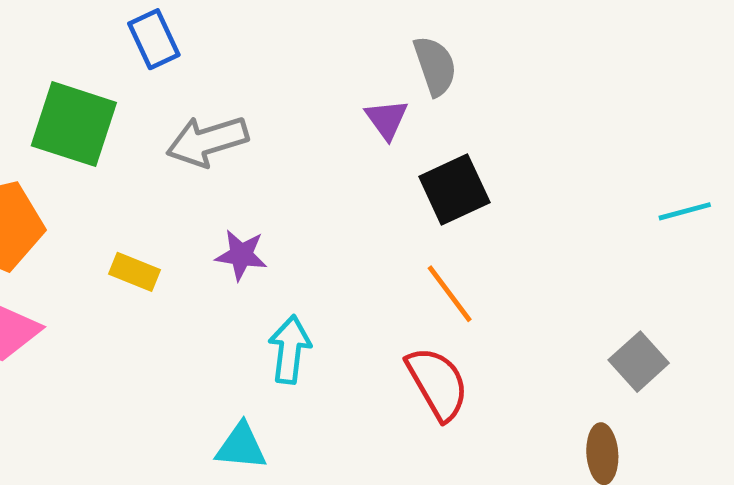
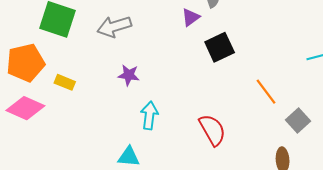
purple triangle: (387, 119) -> (191, 17), turned 30
yellow rectangle: (135, 272) -> (65, 82), moved
orange line: (450, 294) -> (266, 92), moved

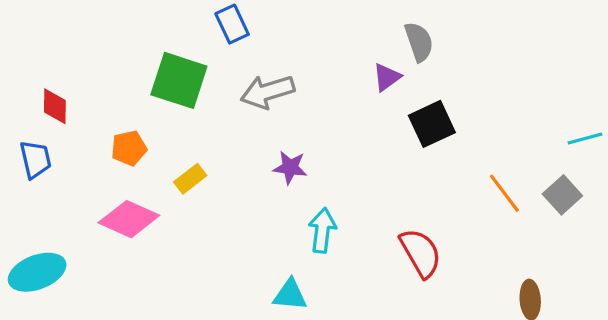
orange pentagon: (25, 63) -> (129, 148), size x0.6
yellow rectangle: (65, 82) -> (190, 179), turned -60
gray square: (298, 121) -> (562, 195), moved

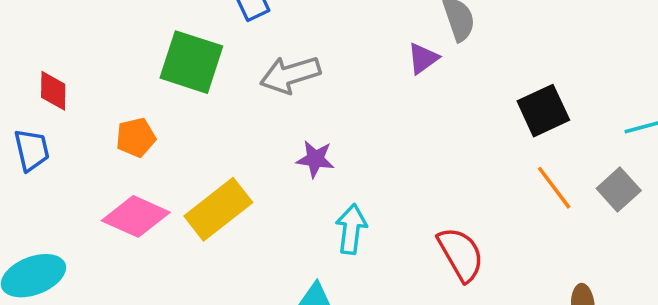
black square: (432, 124) -> (543, 111), moved
yellow rectangle: (190, 179) -> (218, 209), moved, size x1.8

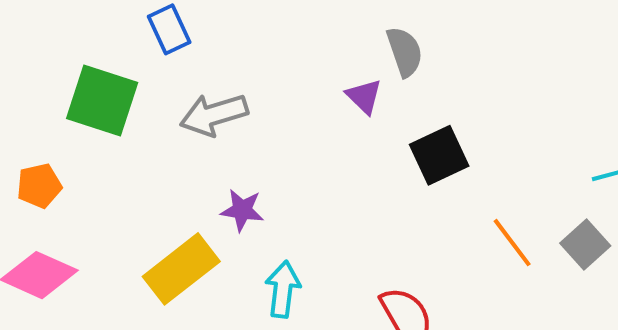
purple triangle: (423, 58) -> (364, 96), turned -40
black square: (543, 111) -> (439, 155), moved
yellow rectangle: (218, 209) -> (181, 269), moved

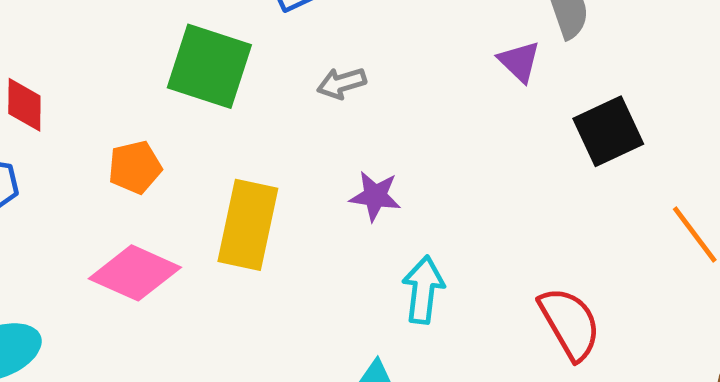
gray arrow: (214, 115) -> (342, 83), size x0.6
yellow rectangle: (181, 269) -> (248, 225), moved, turned -40

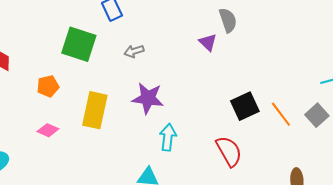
black square: (608, 131) -> (245, 106), moved
purple star: (375, 196) -> (148, 98), size x1.5
pink diamond: (135, 273) -> (48, 130), size x0.6

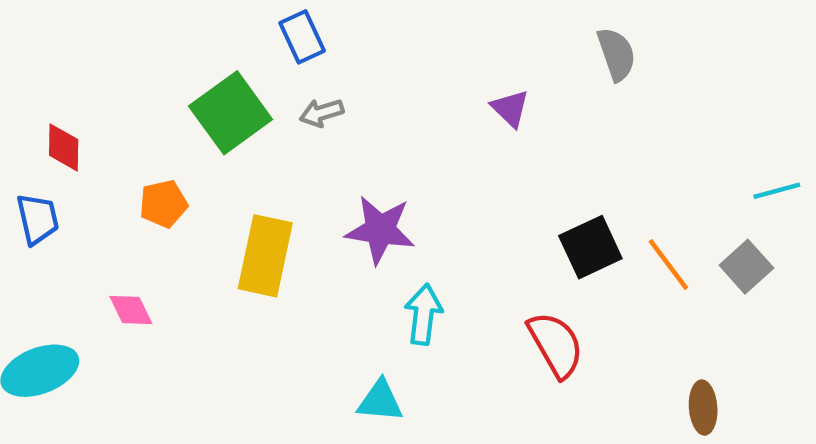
gray semicircle: (228, 20) -> (616, 54), moved
green square: (79, 44) -> (231, 113), turned 36
gray arrow: (134, 51) -> (322, 113), moved
pink diamond: (48, 130) -> (131, 310), moved, turned 40

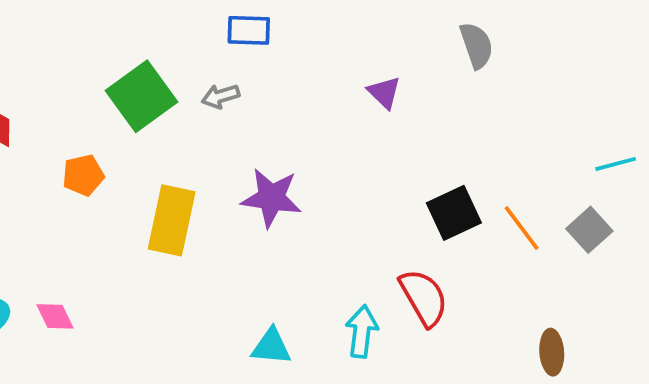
blue rectangle: (302, 37) -> (249, 30), moved, turned -63
pink diamond: (131, 310) -> (55, 316), moved
cyan arrow: (423, 314) -> (362, 331), moved

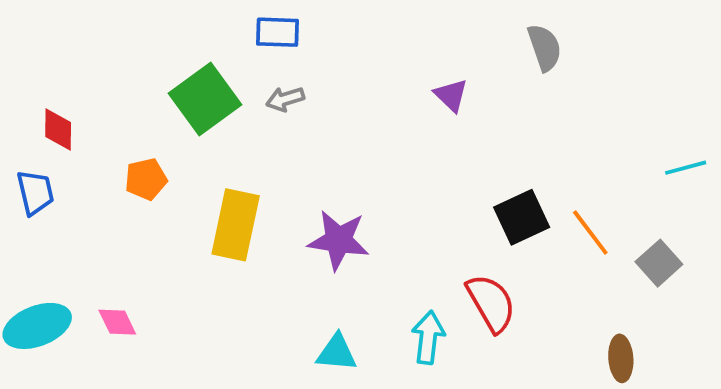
blue rectangle: (249, 30) -> (277, 32), moved
purple star: (271, 198) -> (339, 240), moved
gray square: (589, 230) -> (659, 263), moved

